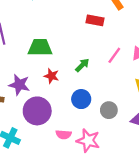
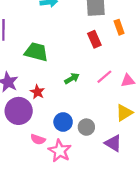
red rectangle: (95, 20) -> (94, 39), turned 42
red star: (52, 76) -> (37, 92), moved
blue circle: (81, 99) -> (63, 122), moved

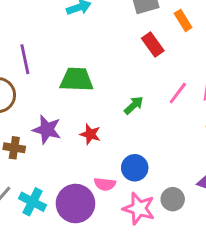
purple circle: (19, 111) -> (75, 203), moved
gray circle: (86, 127) -> (173, 199), moved
pink semicircle: (38, 139) -> (105, 184), moved

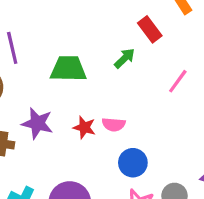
green arrow: (134, 105) -> (125, 58), moved
pink semicircle: (105, 184) -> (114, 124), moved

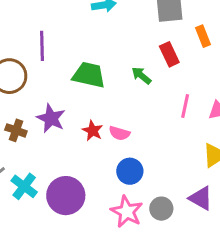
green arrow: (125, 58) -> (141, 76), turned -108
pink line: (178, 81) -> (185, 106), turned -35

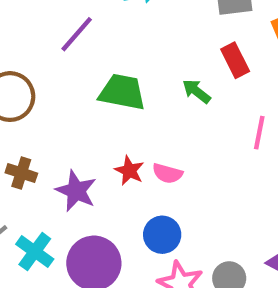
purple line: (42, 46) -> (77, 34), moved, turned 44
purple star: (51, 118) -> (76, 191), moved
blue circle: (130, 171) -> (162, 235), moved

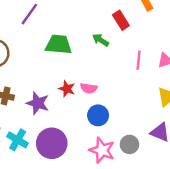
blue circle: (162, 235) -> (98, 115), moved

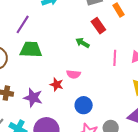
green trapezoid: (59, 45) -> (31, 50), moved
pink semicircle: (89, 88) -> (73, 74), moved

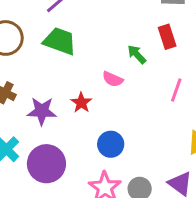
pink semicircle: (73, 74) -> (113, 79), moved
purple star: (33, 98) -> (42, 111), turned -30

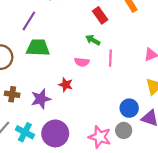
red rectangle: (167, 37) -> (100, 15), moved
pink line: (176, 90) -> (110, 58), moved
blue circle: (111, 144) -> (129, 108), moved

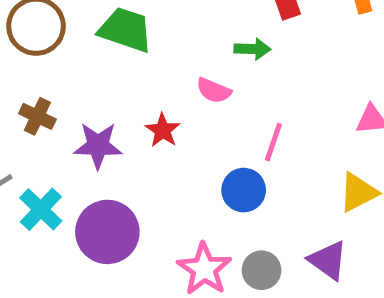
green arrow: (93, 40) -> (252, 49), turned 136
pink line: (110, 58) -> (273, 142), moved
blue circle: (129, 108) -> (244, 190), moved

